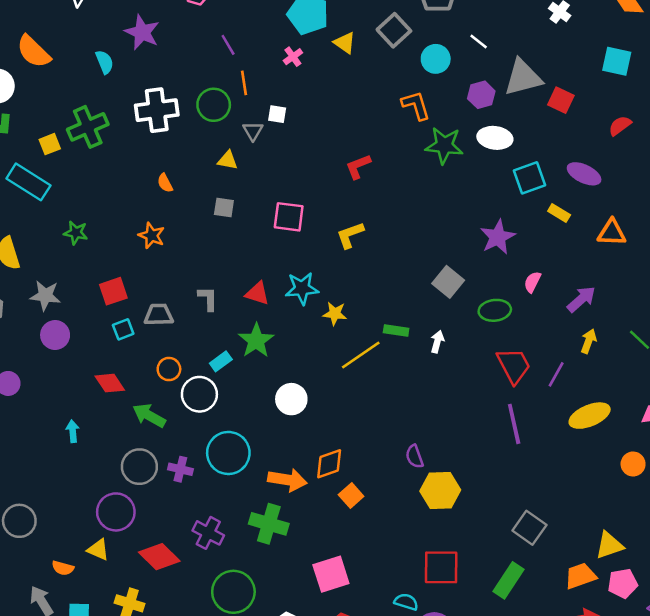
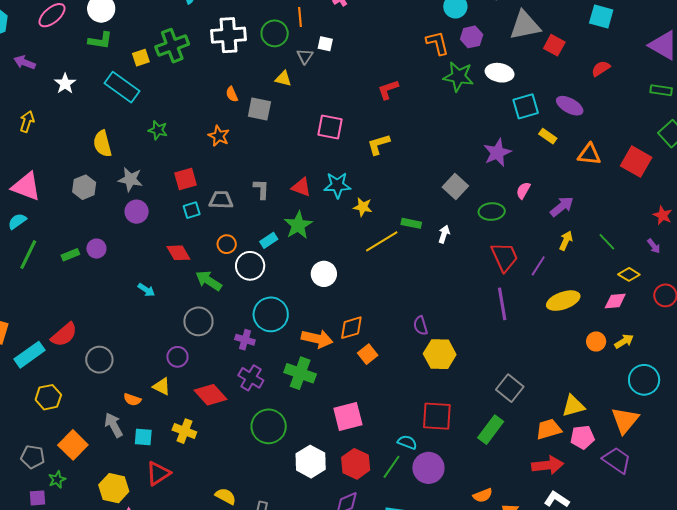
purple hexagon: (481, 95) -> (472, 37), moved
gray square: (224, 207) -> (259, 109), moved, size x1.4
cyan arrow: (73, 431) -> (146, 290), turned 126
purple cross: (180, 469) -> (245, 340), moved
purple circle: (116, 512) -> (177, 357), size x0.7

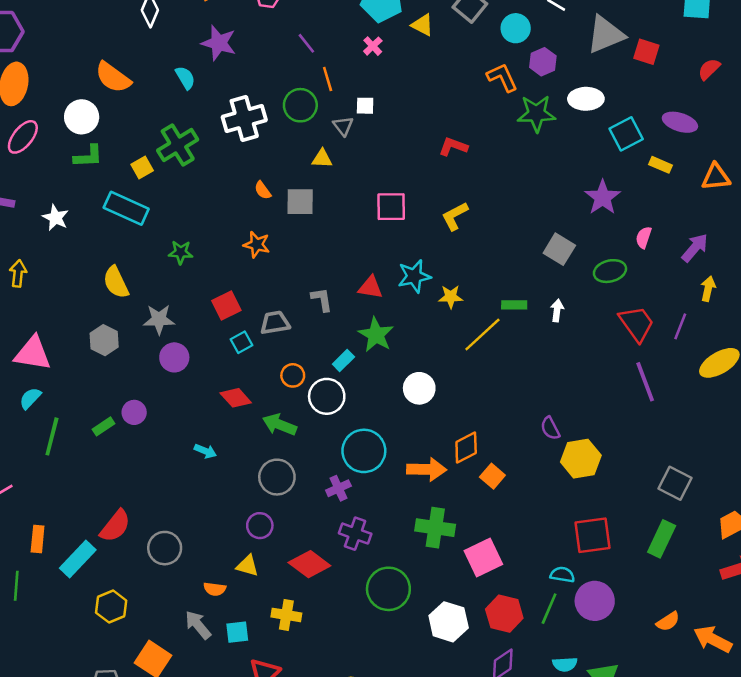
red L-shape: (388, 90) -> (453, 147), turned 50
purple cross: (245, 340) -> (338, 488), turned -30
green cross: (300, 373) -> (435, 528), moved

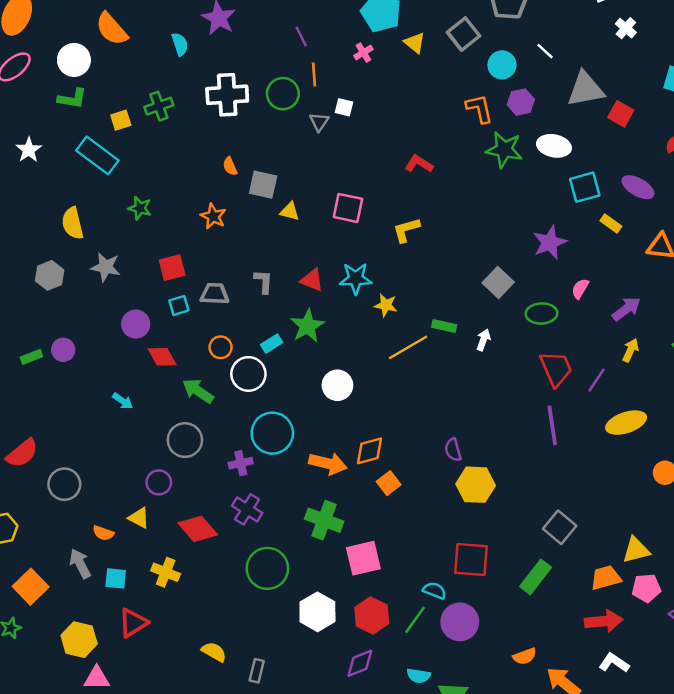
green cross: (178, 145) -> (159, 106), size x0.7
yellow triangle: (322, 159) -> (290, 211), moved
purple circle: (174, 357) -> (136, 324), moved

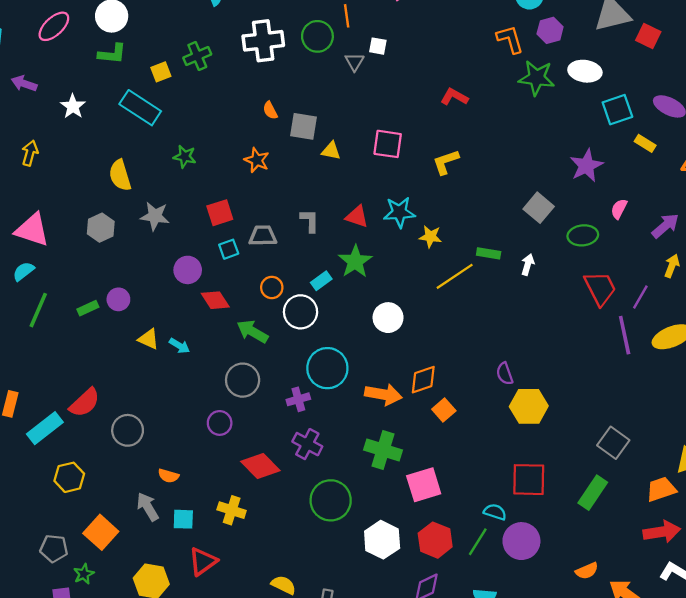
purple line: (552, 425) -> (625, 335), moved
yellow triangle: (139, 518) -> (149, 339), moved

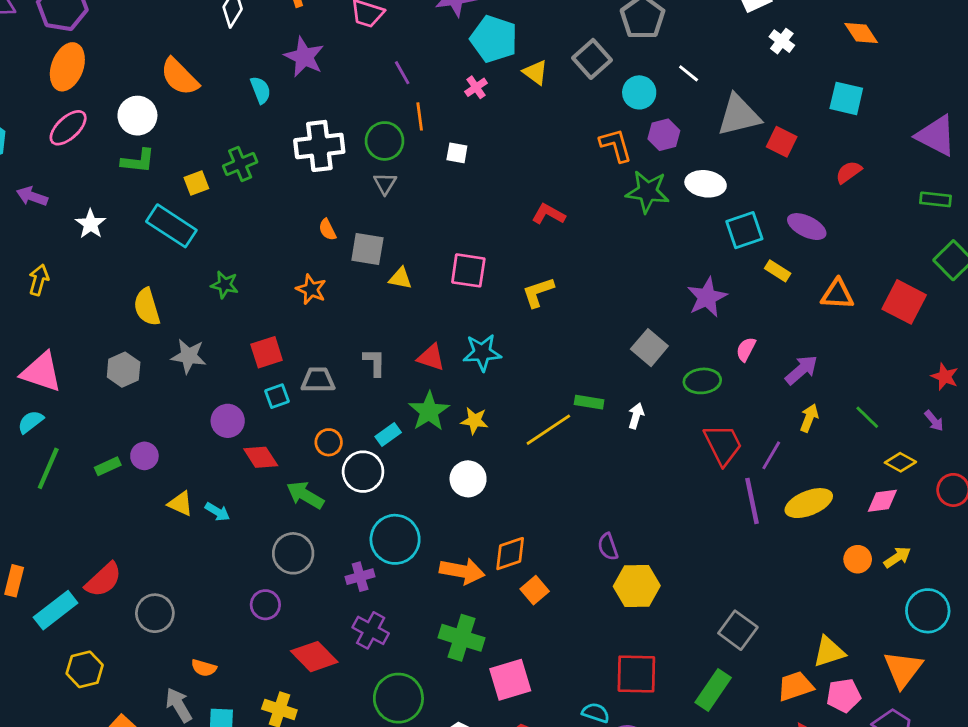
gray triangle: (354, 62) -> (385, 183), moved
yellow star: (430, 237) -> (474, 421), moved

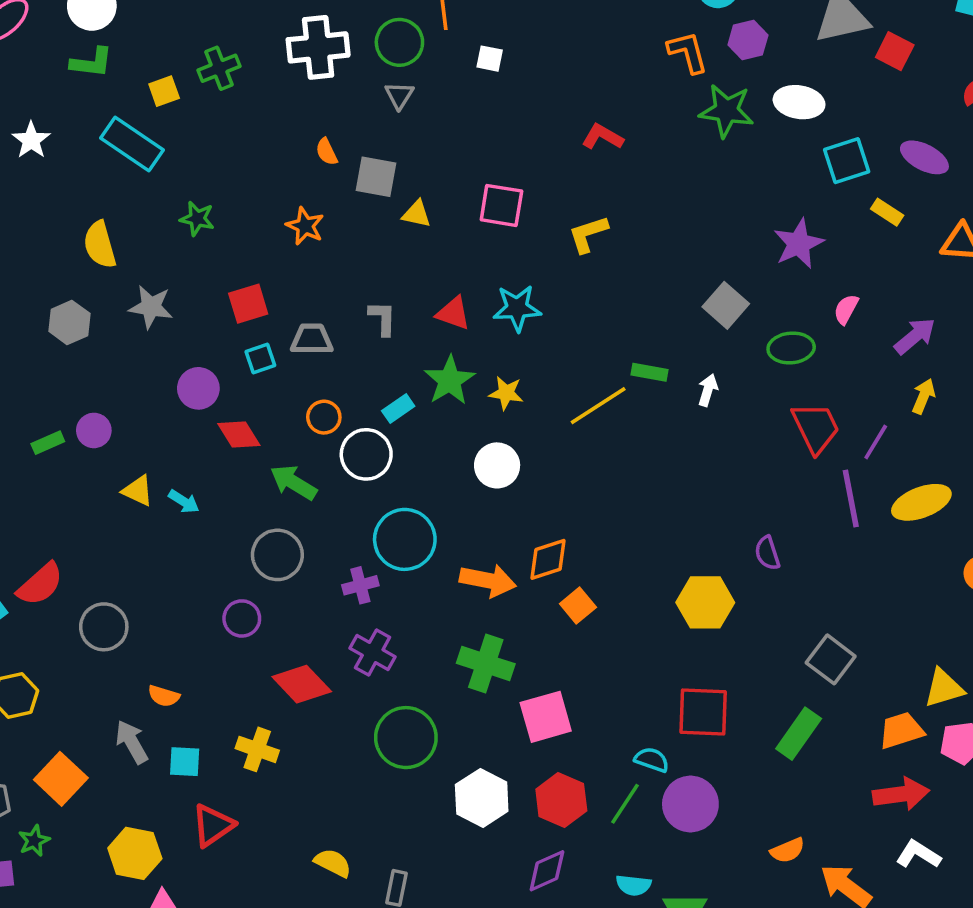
purple semicircle: (608, 547) -> (767, 553), moved

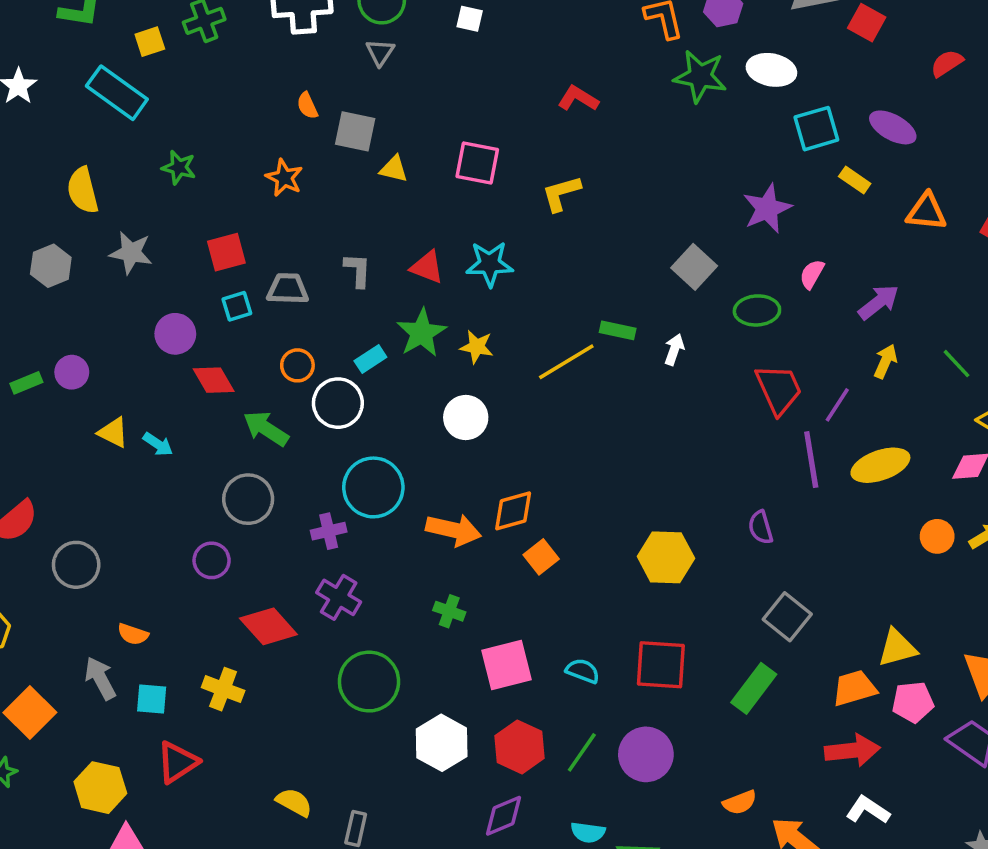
purple semicircle: (767, 553) -> (761, 527), moved
green cross: (486, 664) -> (449, 611), size x0.6
cyan semicircle: (652, 760) -> (583, 671), moved

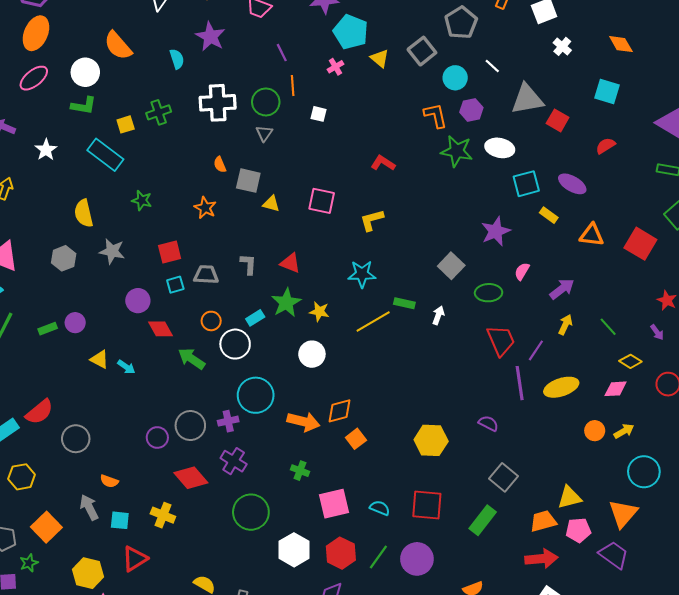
cyan star: (490, 264) -> (362, 274), moved
gray circle: (248, 499) -> (190, 426), moved
purple semicircle: (761, 527) -> (488, 423), turned 132

